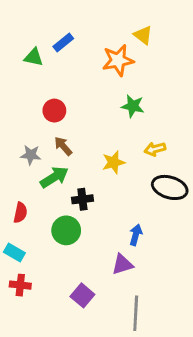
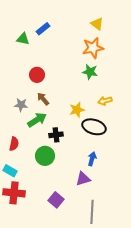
orange star: (118, 60) -> (93, 48), moved
black ellipse: (170, 187) -> (94, 127), moved
red cross: (20, 285) -> (14, 193), size x1.5

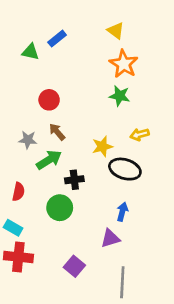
yellow triangle: (97, 24) -> (116, 31), moved
orange star: (93, 48) -> (124, 64), turned -30

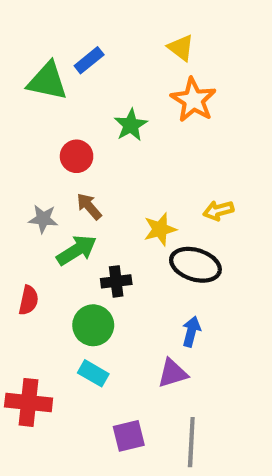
green triangle: (30, 52) -> (47, 81), size x1.5
green star: (120, 96) -> (131, 125), moved, turned 30
cyan rectangle: (13, 228) -> (93, 373), moved
purple square: (74, 266) -> (129, 436), moved, turned 36

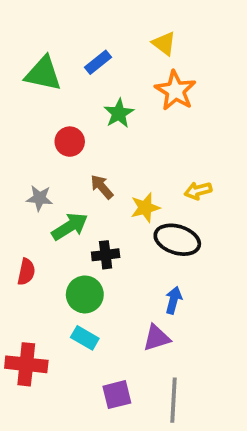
blue rectangle: (89, 60) -> (98, 62), moved
brown arrow: (89, 206) -> (102, 187), moved

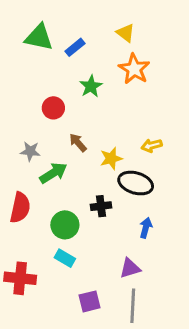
green triangle: (43, 74) -> (39, 37), moved
black cross: (106, 255) -> (101, 206), moved
red semicircle: (26, 272) -> (20, 208), size x1.5
blue arrow: (174, 300) -> (146, 228), moved
purple triangle: (157, 338) -> (130, 268), moved

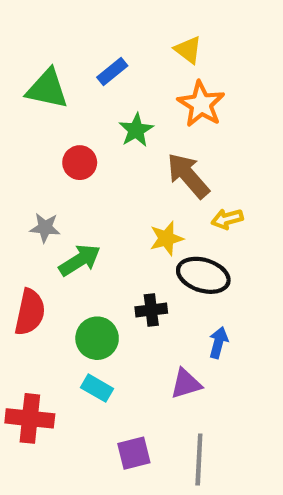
green triangle: (39, 37) -> (47, 89), moved
brown arrow: (78, 143) -> (188, 176), moved, size x1.6
purple triangle: (130, 268) -> (186, 384), moved

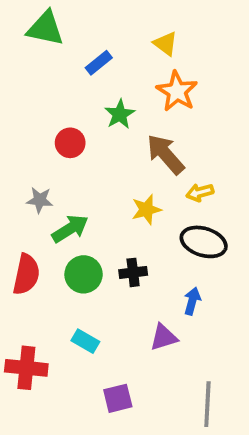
green triangle: (47, 89) -> (45, 28), moved
black ellipse: (203, 275) -> (204, 242), moved
green circle: (97, 338) -> (84, 274), moved
gray line: (199, 460) -> (207, 404), moved

